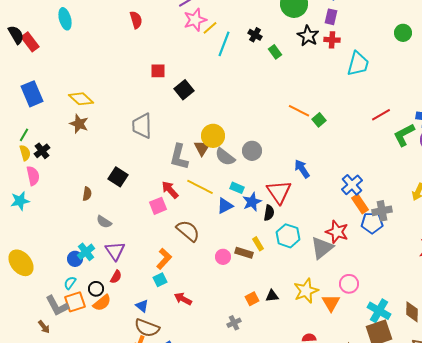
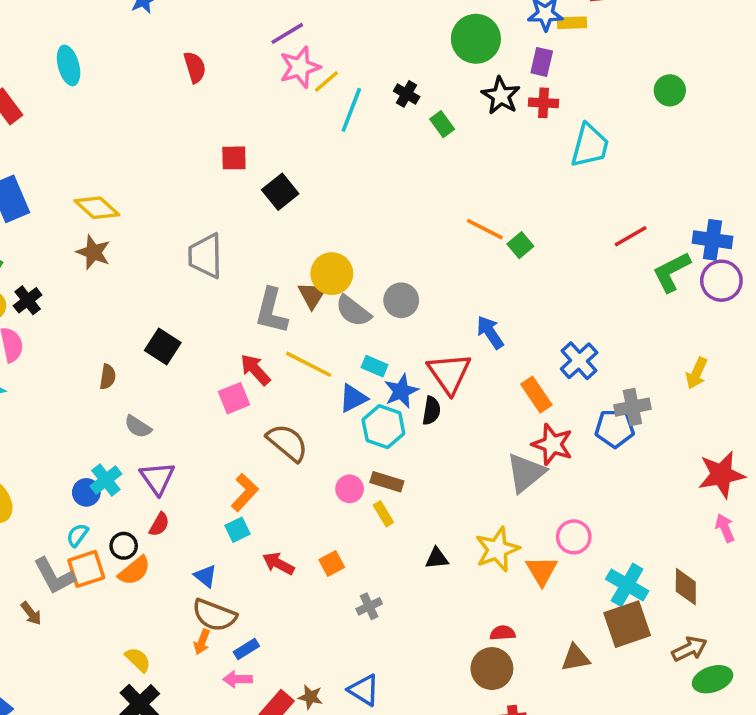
orange rectangle: (360, 204) -> (536, 395), moved
cyan hexagon: (288, 236) -> (383, 427), moved
yellow rectangle: (258, 244) -> (383, 514), moved
orange square: (252, 299) -> (332, 564), moved

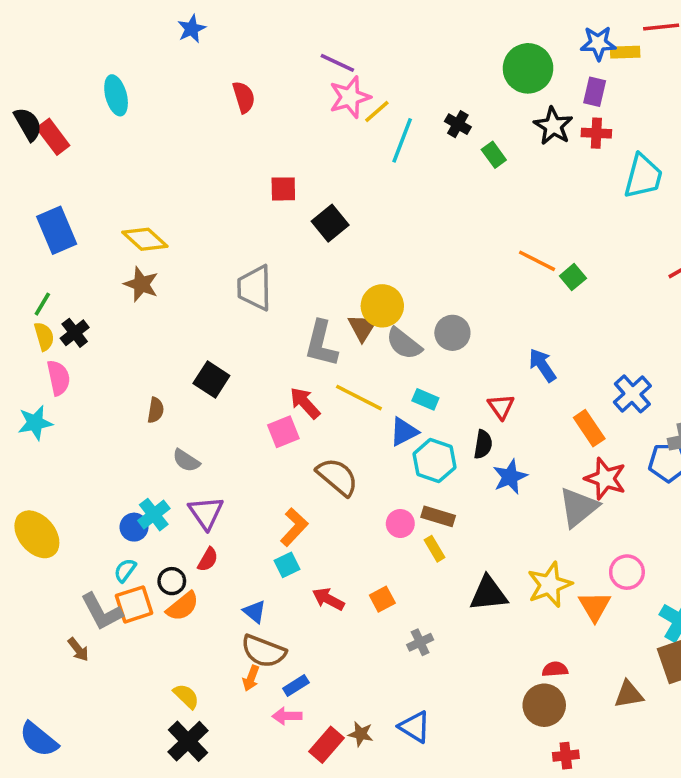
purple line: (287, 33) -> (337, 63), turned 56
red triangle: (449, 373) -> (501, 407), size x0.6
blue star: (401, 391) -> (510, 477), moved
black triangle: (437, 558) -> (488, 594), size x1.6

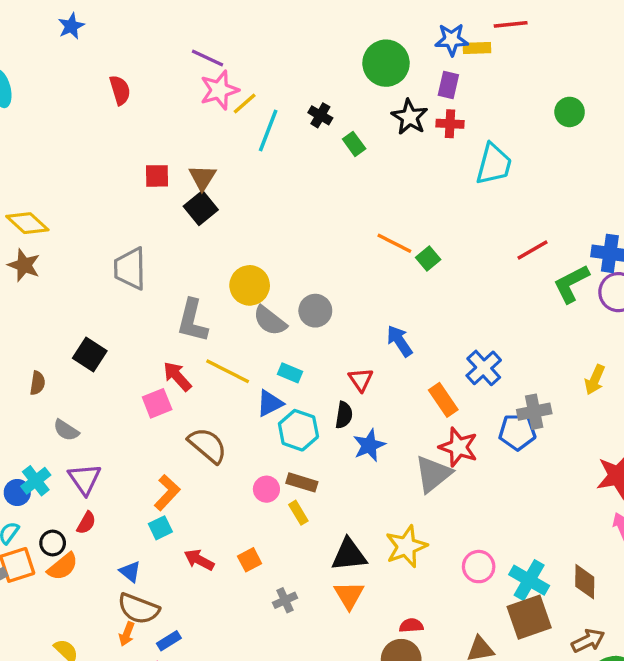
brown triangle: (363, 327) -> (202, 178), moved
pink circle: (627, 572) -> (479, 567), moved
orange triangle: (595, 606) -> (349, 595), moved

